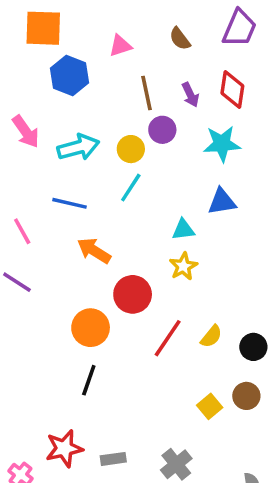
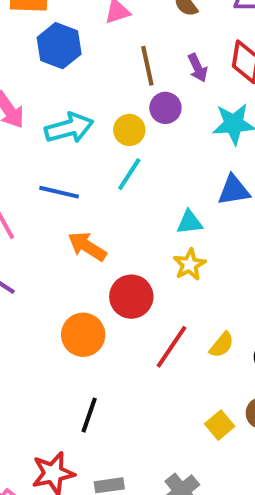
black line: (89, 380) -> (89, 415), moved

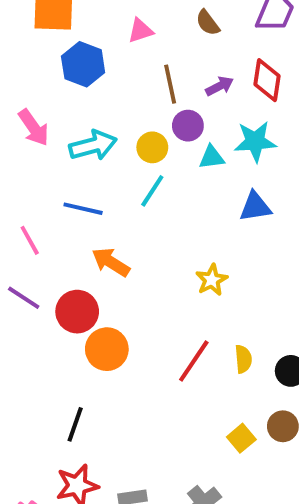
purple arrow: (198, 68) -> (220, 86), turned -92
cyan triangle: (190, 222) -> (212, 157), moved
red circle: (131, 297) -> (77, 312), moved
yellow semicircle: (222, 345) -> (243, 359), turned -44
black line: (89, 415) -> (75, 424), moved

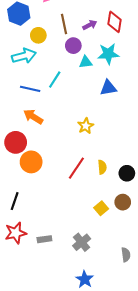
yellow circle: (152, 147) -> (38, 35), moved
blue line: (83, 209) -> (30, 89), moved

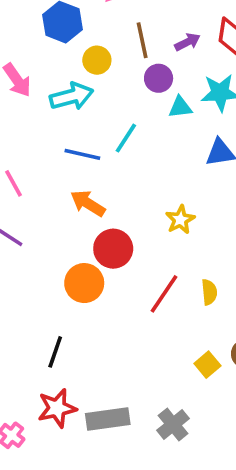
red circle: (16, 142) -> (113, 249), moved
gray rectangle: (44, 239) -> (108, 419), size x1.6

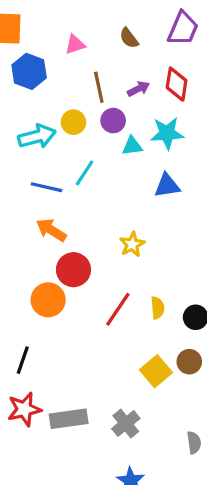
yellow circle: (97, 60) -> (73, 122), moved
yellow square: (207, 365) -> (156, 371), size x1.4

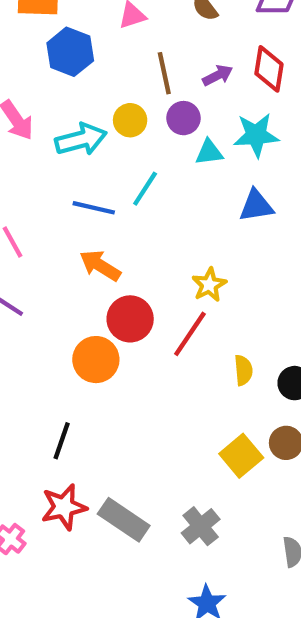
red line: (118, 309) -> (190, 334), moved
gray rectangle: (69, 419) -> (124, 520), turned 42

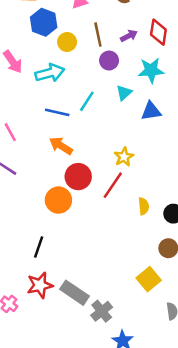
yellow circle: (130, 120) -> (67, 42), moved
cyan triangle: (209, 152) -> (124, 93), moved, turned -35
yellow square: (241, 456) -> (149, 279), moved
gray cross: (201, 526) -> (102, 311), moved

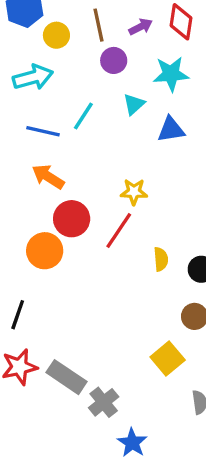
yellow star: (124, 157) -> (134, 192), turned 30

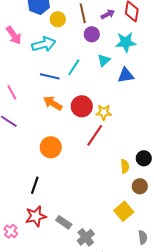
red circle: (72, 219) -> (82, 106), moved
yellow semicircle: (161, 259) -> (125, 166), moved
gray rectangle: (67, 377) -> (64, 222), size x0.7

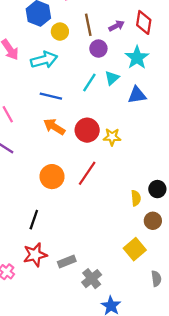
cyan star: (126, 42) -> (137, 58), turned -30
cyan line: (74, 67) -> (89, 83), moved
red line: (95, 135) -> (87, 173), moved
gray rectangle: (64, 222) -> (67, 262), turned -56

